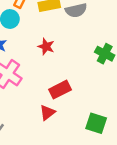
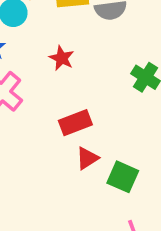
red triangle: (47, 113) -> (87, 158), moved

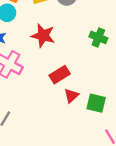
red star: (62, 58) -> (43, 36), size x1.5

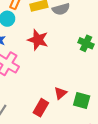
red rectangle: (60, 75) -> (41, 108), moved, turned -30

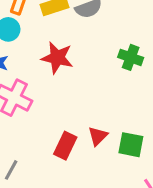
red rectangle: (41, 108) -> (65, 146), moved

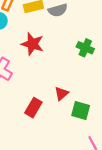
red triangle: (98, 136) -> (61, 94), moved

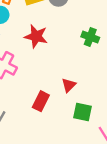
green square: (81, 110) -> (82, 112), moved

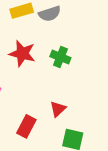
green cross: (90, 37) -> (60, 57), moved

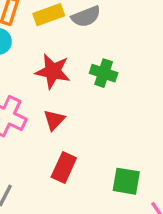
red triangle: (58, 109) -> (54, 120), moved

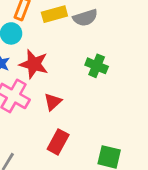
red star: (53, 71) -> (34, 64), moved

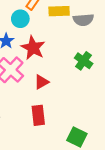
red rectangle: (58, 142) -> (38, 115), turned -48

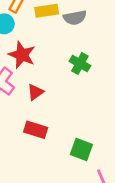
red rectangle: (38, 115) -> (36, 130), turned -60

